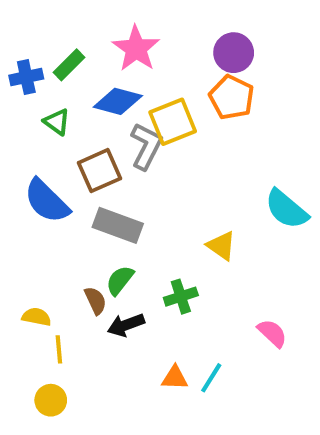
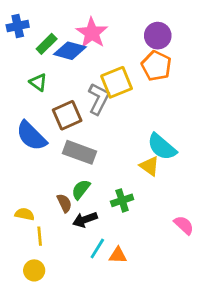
blue cross: (26, 77) -> (18, 26), moved
blue diamond: (118, 101) -> (70, 51), moved
cyan semicircle: (286, 209) -> (162, 147), moved
cyan line: (211, 378) -> (97, 248), moved

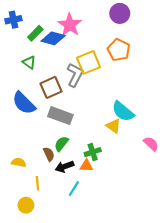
purple circle: (158, 36) -> (120, 13), moved
pink semicircle: (184, 225) -> (151, 144), moved
yellow line: (40, 236) -> (37, 183), moved
orange triangle: (118, 255) -> (86, 166), moved

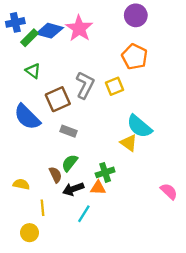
green rectangle: (35, 33) -> (29, 38), moved
blue diamond: (53, 38) -> (50, 31), moved
yellow square: (88, 62) -> (115, 86), moved, size x0.7
gray rectangle: (60, 116) -> (68, 131), size x0.6
pink semicircle: (151, 144) -> (169, 191), moved

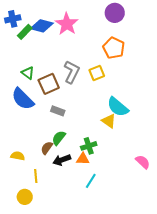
green triangle: (33, 71) -> (28, 73), moved
brown semicircle: (55, 175) -> (47, 148), turned -120
cyan line: (84, 214) -> (91, 181), moved

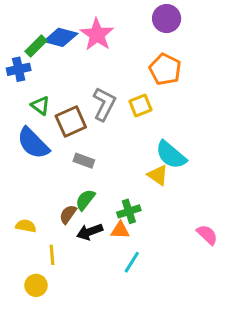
blue cross: (13, 19) -> (19, 69), moved

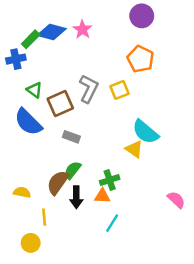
pink star: (97, 34) -> (82, 29), size x0.7
brown semicircle: (68, 214) -> (58, 182), size x1.5
black arrow: (90, 232) -> (76, 197), turned -70

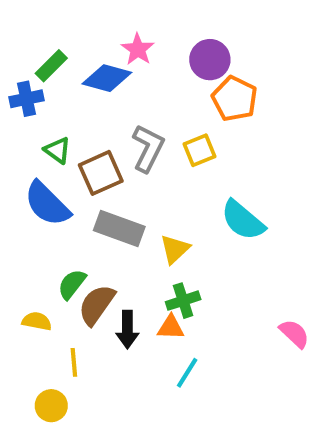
purple circle: (142, 16) -> (210, 60), moved
blue diamond: (52, 32) -> (107, 78), moved
gray rectangle: (71, 137) -> (119, 229), size x1.6
yellow triangle: (134, 149) -> (175, 249), moved, turned 42
green semicircle: (73, 170) -> (72, 284), moved

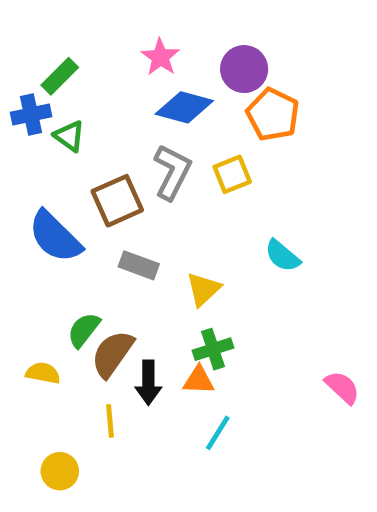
blue diamond: (107, 78) -> (184, 107), moved
green triangle: (57, 150) -> (69, 136), moved
cyan semicircle: (243, 220) -> (282, 256), size x0.7
gray rectangle: (119, 229) -> (139, 265), size x0.7
yellow line: (74, 362) -> (110, 421), moved

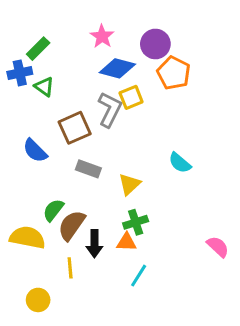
yellow square: (232, 174) -> (131, 97), moved
blue semicircle: (55, 237) -> (35, 151), size x0.7
yellow semicircle: (43, 373) -> (27, 237), size x1.6

